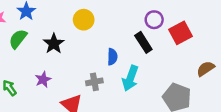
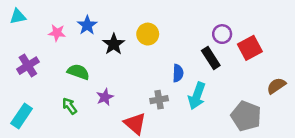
green semicircle: (18, 39) -> (78, 72), moved, turned 72
black star: (54, 44) -> (114, 44), moved

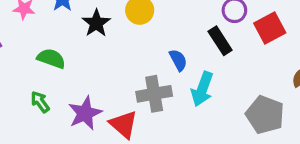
blue semicircle: (178, 73) -> (178, 60), turned -30
purple star: (105, 97) -> (85, 113), moved, size x1.5
gray cross: (159, 100) -> (154, 94), size x1.5

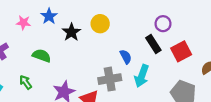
red square: (270, 28) -> (181, 51), moved
green arrow: (40, 102) -> (26, 82), moved

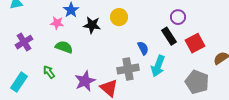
pink star: (23, 23) -> (57, 23), moved
black star: (71, 32) -> (92, 25), turned -30

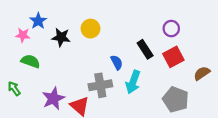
purple circle: (178, 17) -> (171, 29), moved

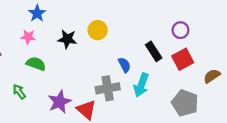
blue star: (38, 21) -> (37, 13), moved

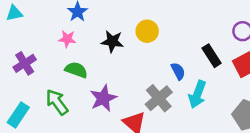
gray cross: (108, 88) -> (159, 98), turned -30
green arrow: (19, 92) -> (57, 102), size x1.5
purple star: (59, 102) -> (103, 98), moved

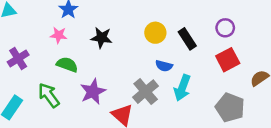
yellow circle: (147, 31) -> (155, 33), moved
black rectangle: (212, 56) -> (187, 39), moved
blue semicircle: (178, 71) -> (164, 66), turned 133

